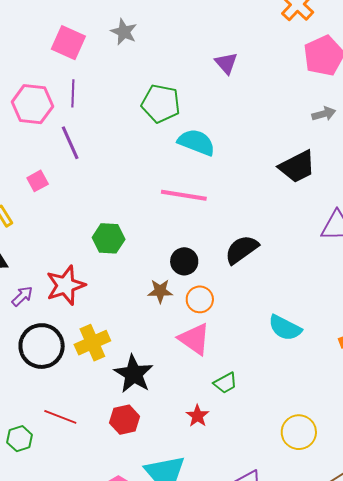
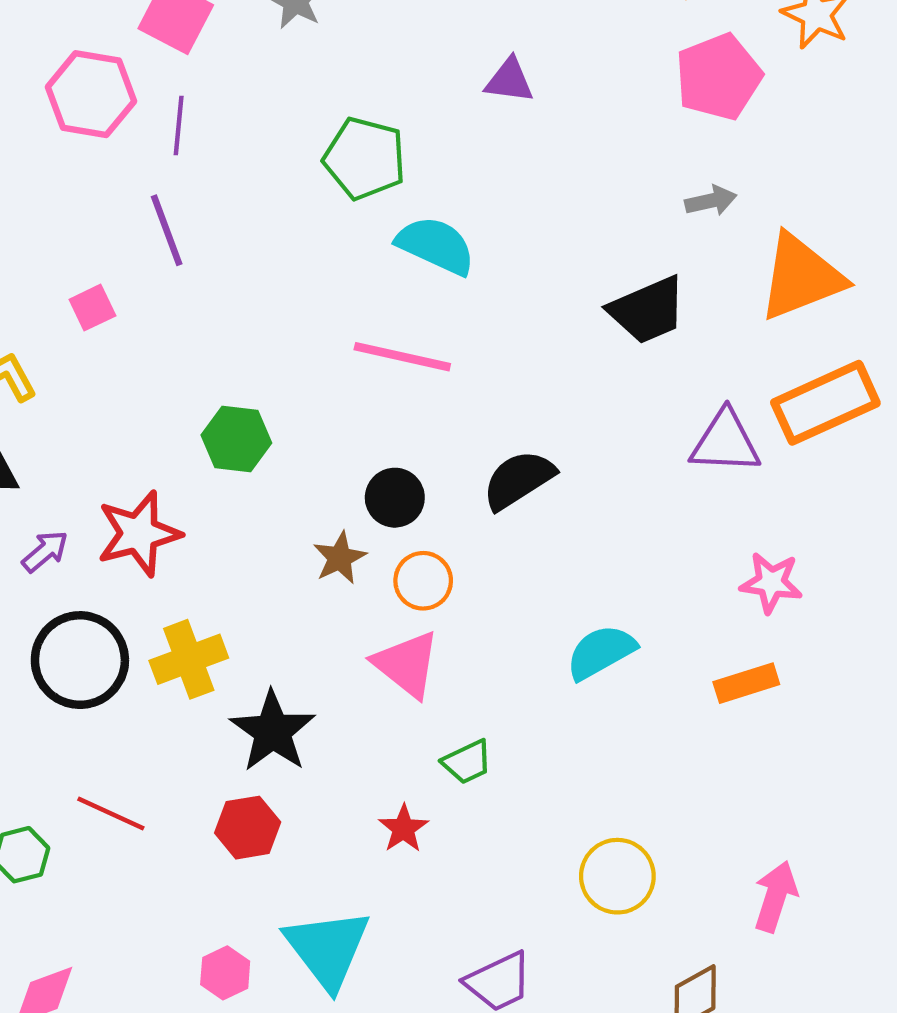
purple triangle: (226, 63) -> (509, 80), turned -45
pink hexagon: (32, 104) -> (91, 94), moved
brown star: (160, 291) -> (340, 558), turned -30
cyan semicircle: (285, 328) -> (601, 652), turned 120

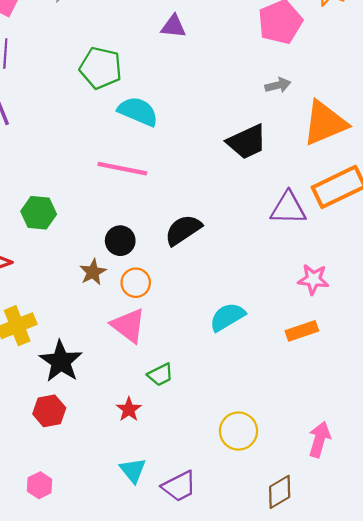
cyan triangle: (327, 949) -> (133, 470), moved, size x0.6

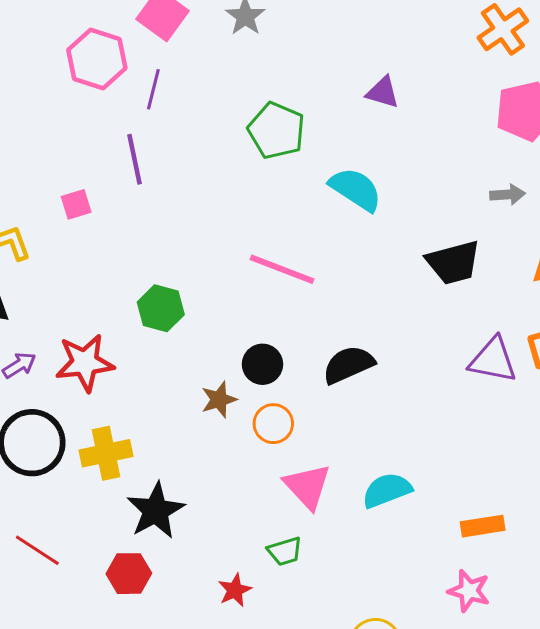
cyan semicircle: (138, 111) -> (356, 189), moved
pink star: (313, 279) -> (469, 591), moved
pink triangle: (128, 325) -> (307, 486), moved

